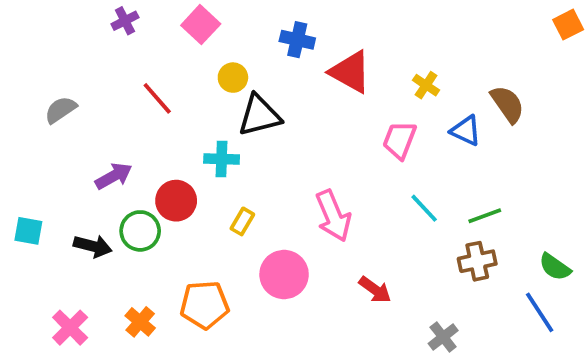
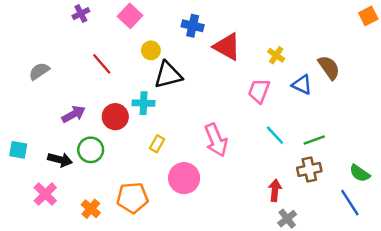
red circle: (176, 201) -> (115, 117), moved
red arrow: (375, 290) -> (275, 190), moved, turned -120
pink cross: (70, 328) -> (45, 194), moved

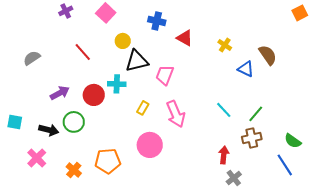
red triangle: (227, 47) -> (185, 38), size x0.7
pink trapezoid: (259, 91) -> (165, 75), moved
green line: (314, 140) -> (256, 114), turned -30
yellow rectangle: (157, 144) -> (143, 108), moved

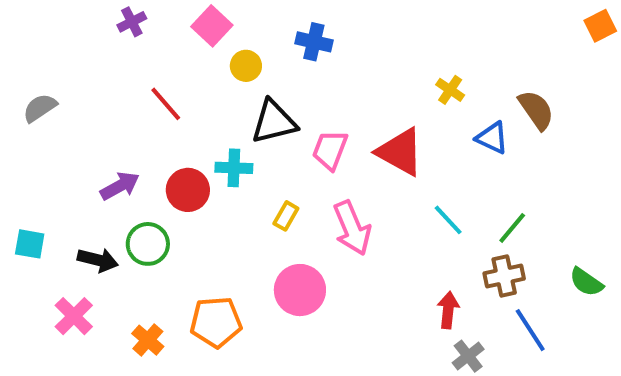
red triangle: (185, 38) -> (400, 152), moved, size x1.5
yellow circle: (123, 41) -> (246, 66), moved
gray semicircle: (32, 58) -> (40, 108), moved
blue line: (285, 165) -> (530, 330), moved

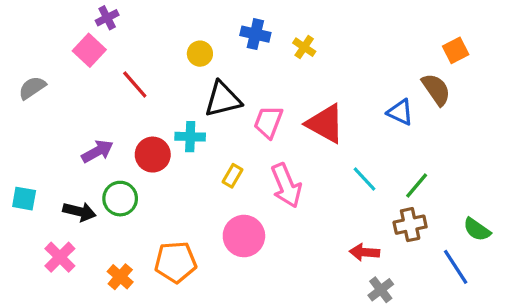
pink square: (212, 26) -> (89, 50), moved
orange square: (600, 26) -> (456, 50), moved
yellow cross: (450, 90) -> (304, 47), moved
red arrow: (448, 310) -> (364, 252), turned -92
blue line: (530, 330) -> (456, 267), moved

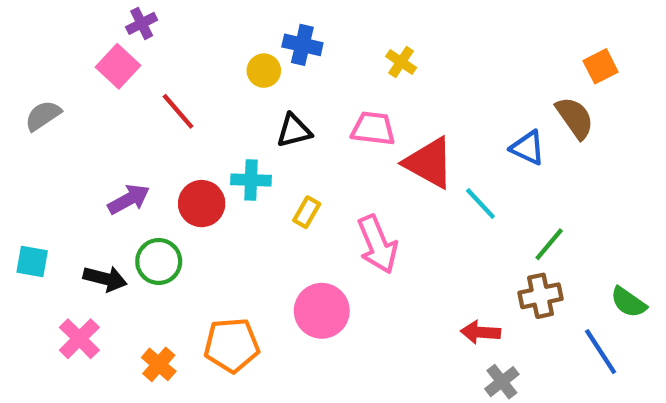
blue cross: (255, 34) -> (302, 45), moved
black triangle: (223, 99) -> (294, 131), size x0.7
pink trapezoid: (268, 122) -> (373, 128), moved, turned 76
yellow rectangle: (233, 176) -> (307, 212), moved
cyan line: (364, 179) -> (480, 204), moved

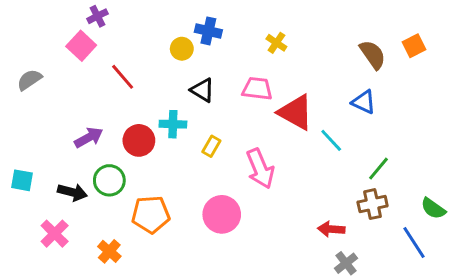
brown semicircle: (575, 118) -> (373, 55), moved
black triangle: (294, 131) -> (202, 90), turned 45
orange pentagon: (232, 345) -> (151, 214), moved

